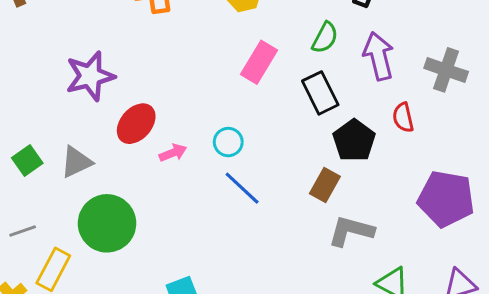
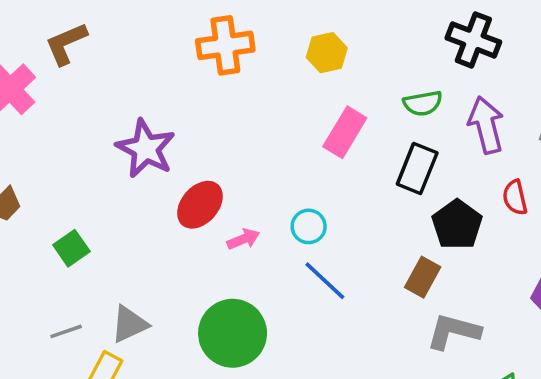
green semicircle: (325, 38) -> (423, 103), turned 52
purple star: (90, 76) -> (146, 149), turned -30
black rectangle: (320, 93) -> (417, 168), turned 48
gray triangle: (76, 162) -> (129, 324), moved
green circle: (107, 223) -> (233, 333), moved

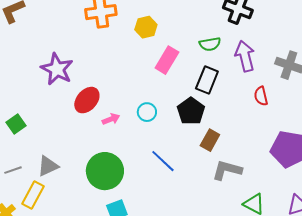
yellow hexagon: (327, 53) -> (146, 27), moved
black pentagon: (457, 225) -> (191, 111), moved
blue line: (325, 281) -> (163, 161), moved

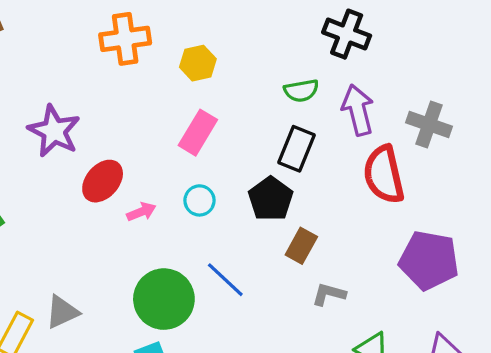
pink rectangle: (167, 60) -> (198, 133), moved
red semicircle: (261, 96) -> (384, 175), size x1.8
gray triangle: (48, 166) -> (62, 312), moved
gray L-shape: (227, 170) -> (329, 294), size x0.7
green circle: (105, 171) -> (164, 299), moved

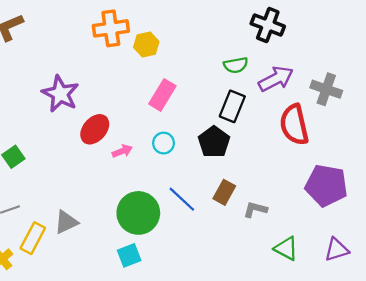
yellow hexagon: (198, 63) -> (146, 44), moved
purple arrow: (358, 110) -> (276, 79), turned 76
brown rectangle: (301, 246) -> (224, 192), moved

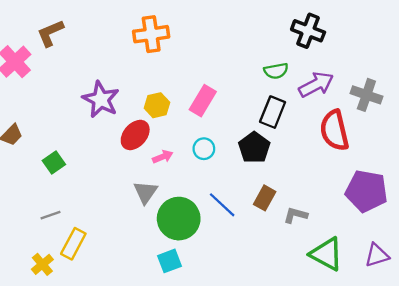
yellow hexagon: (146, 44) -> (157, 105), moved
gray triangle: (66, 222) -> (145, 192), moved, turned -30
green triangle: (286, 248) -> (326, 254), size x1.4

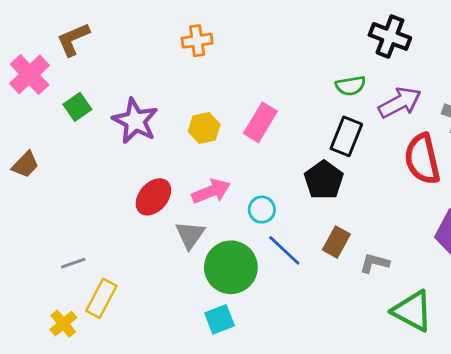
orange cross: (151, 34) -> (197, 41), size x0.7
red ellipse: (135, 135) -> (153, 197), moved
cyan circle: (204, 149) -> (262, 210), moved
pink arrow: (163, 157) -> (211, 191), size x1.5
green square: (54, 162) -> (77, 107), moved

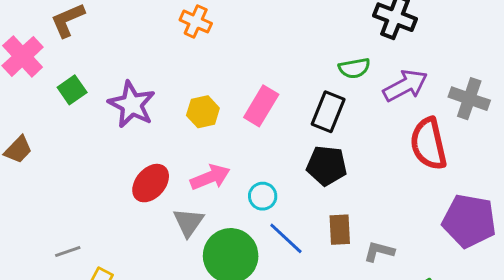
orange cross: (197, 41) -> (196, 22), turned 32
black rectangle: (346, 136) -> (328, 112), moved
black pentagon: (324, 180) -> (327, 166), turned -30
brown rectangle: (336, 242) -> (340, 230), turned -32

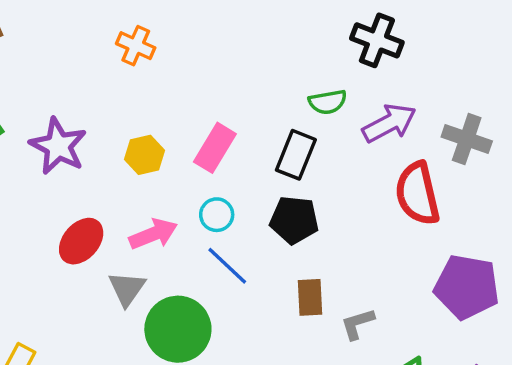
cyan circle: (263, 196) -> (217, 215), moved
blue line: (286, 238) -> (227, 266), moved
gray L-shape: (379, 251) -> (358, 324), turned -32

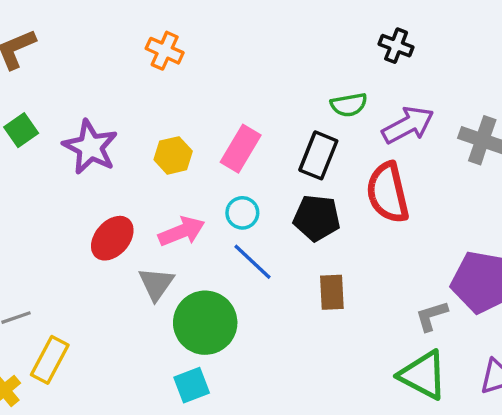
black cross: (377, 40) -> (396, 46), size x0.7
red semicircle: (417, 194) -> (388, 193), moved
gray L-shape: (358, 324) -> (432, 316), moved

